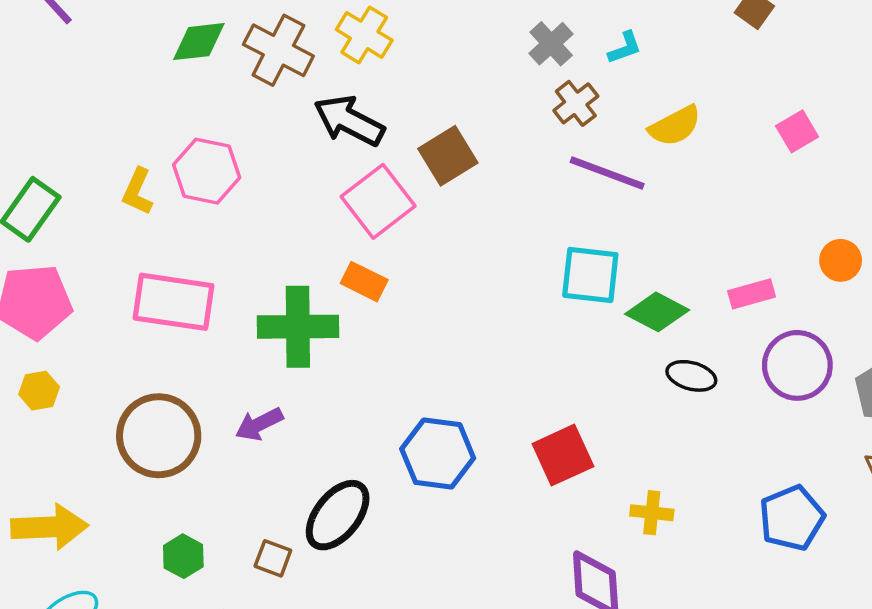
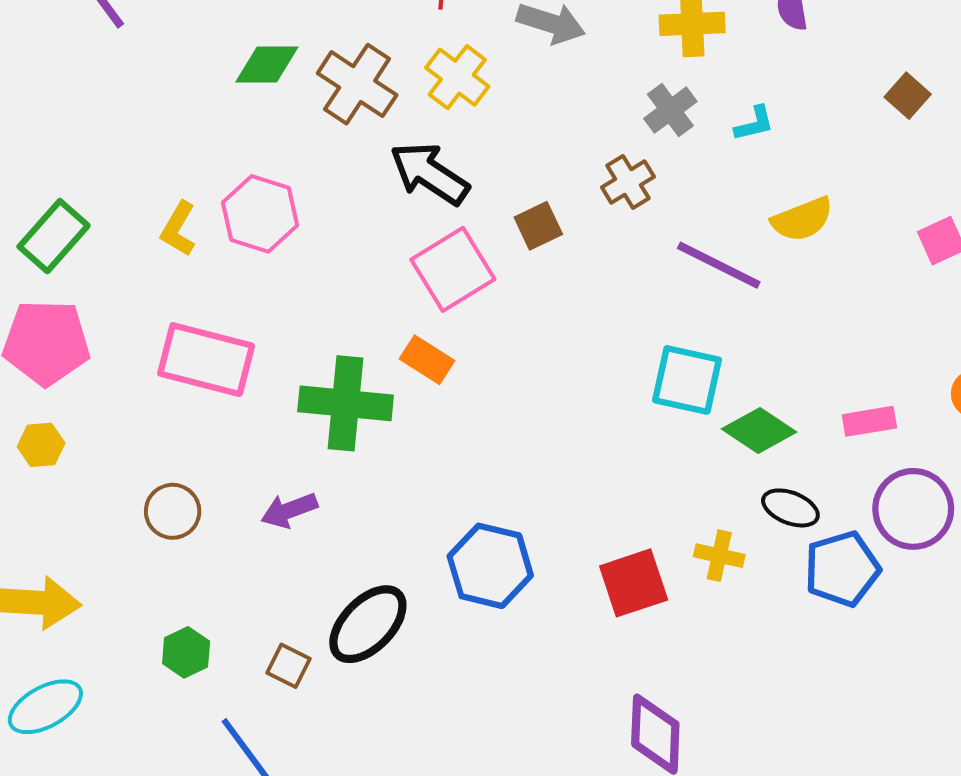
brown cross: (576, 103) -> (628, 182), moved
brown square: (448, 156) -> (538, 226), size x0.7
brown circle: (159, 436) -> (173, 511), size x0.6
yellow cross: (652, 513) -> (719, 556), moved
blue pentagon: (792, 518) -> (842, 569), moved

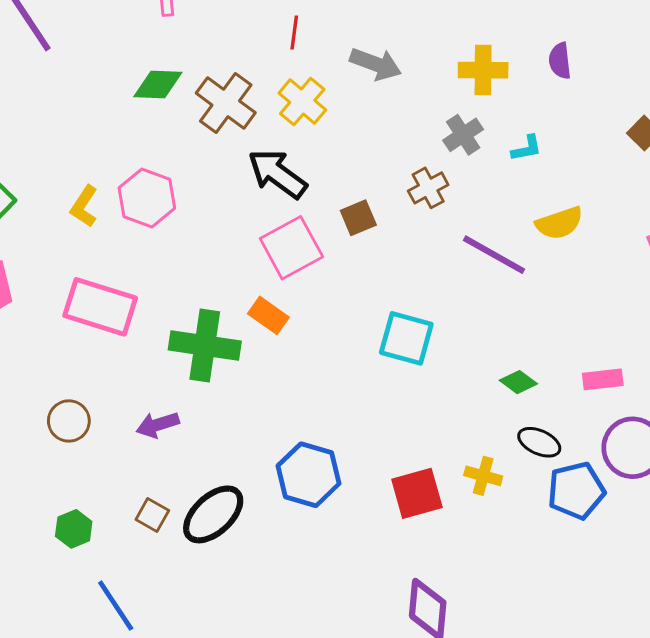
cyan square: (687, 380) -> (406, 338), moved
green diamond: (759, 430) -> (518, 382), size x0.7
brown square: (288, 666) -> (152, 515), moved

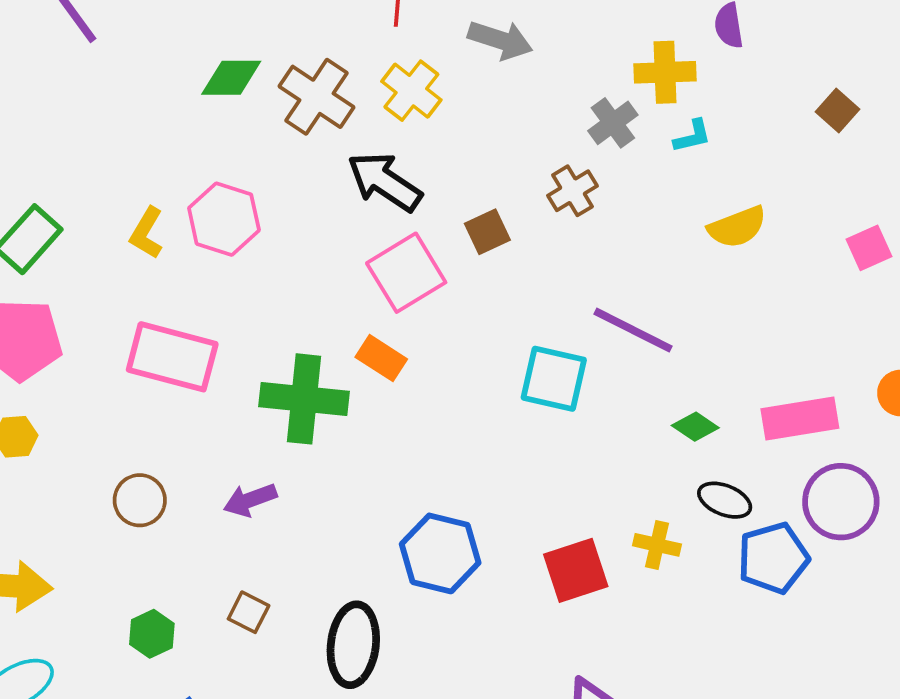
yellow cross: (483, 70) -> (665, 72), moved
purple line: (494, 255) -> (633, 330), moved
pink rectangle: (603, 379) -> (800, 419), size x1.5
black ellipse: (213, 514) -> (353, 645), moved, turned -38

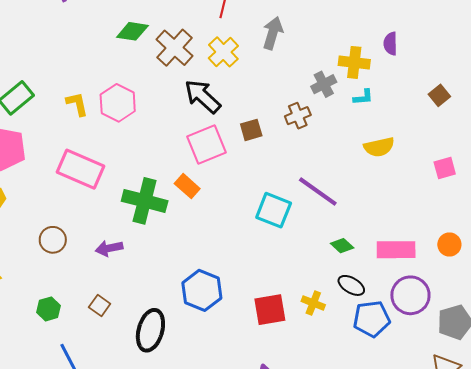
gray arrow: (500, 40) -> (273, 33), turned -100
yellow L-shape: (147, 233) -> (77, 104), turned 128

